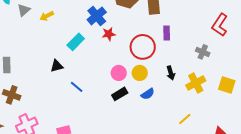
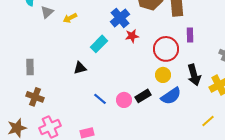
pink circle: (119, 73) -> (124, 100), moved
black arrow: (171, 73) -> (194, 75), size x1.5
blue line: (77, 87) -> (100, 99), moved
blue semicircle: (148, 94) -> (171, 96), size x1.5

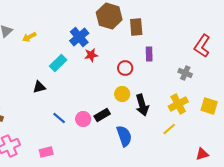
red circle: (166, 49) -> (125, 68), size x0.6
black arrow: (194, 75) -> (142, 105), moved
blue semicircle: (171, 96) -> (124, 136), moved, turned -75
yellow line: (208, 121) -> (169, 129), moved

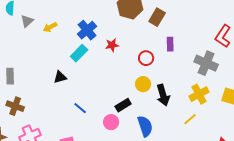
brown rectangle: (136, 27) -> (157, 17), turned 36
blue cross: (79, 37) -> (87, 30), moved
gray cross: (185, 73) -> (206, 63), size x1.6
pink circle: (83, 119) -> (111, 122), moved

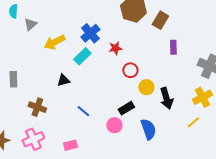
yellow arrow: (50, 27) -> (54, 42), moved, size x1.5
red circle: (146, 58) -> (130, 70), moved
brown cross: (15, 106) -> (37, 107), moved

